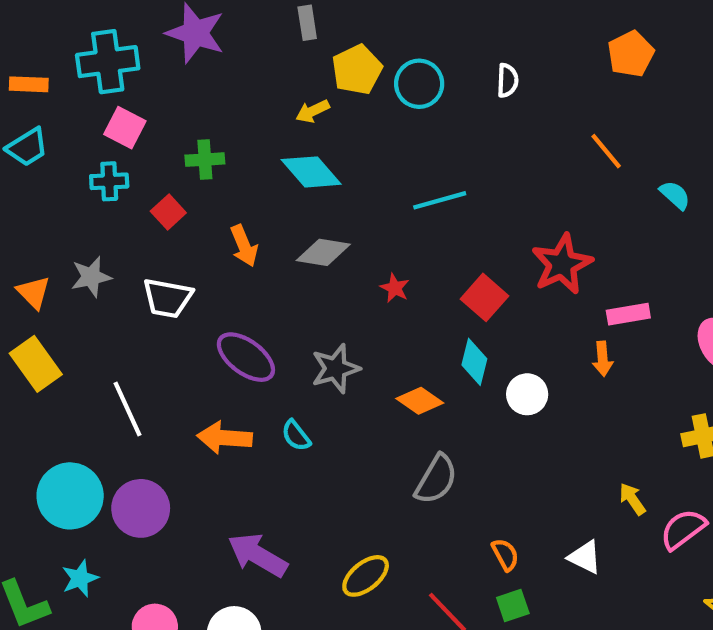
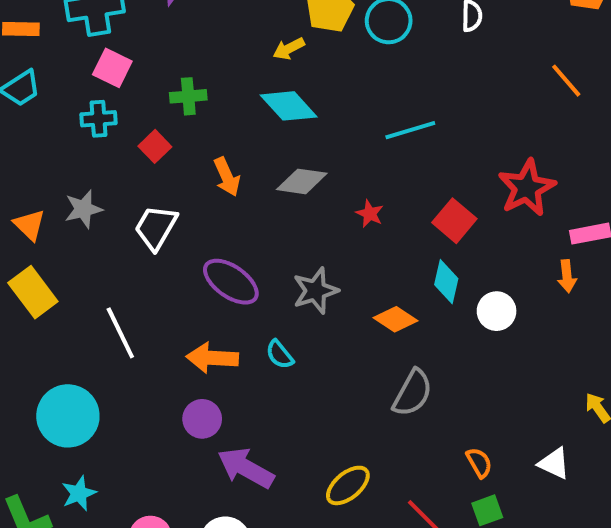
white trapezoid: (168, 298) -> (156, 227), turned 111
purple circle: (141, 508) -> (202, 419), moved, size x0.7

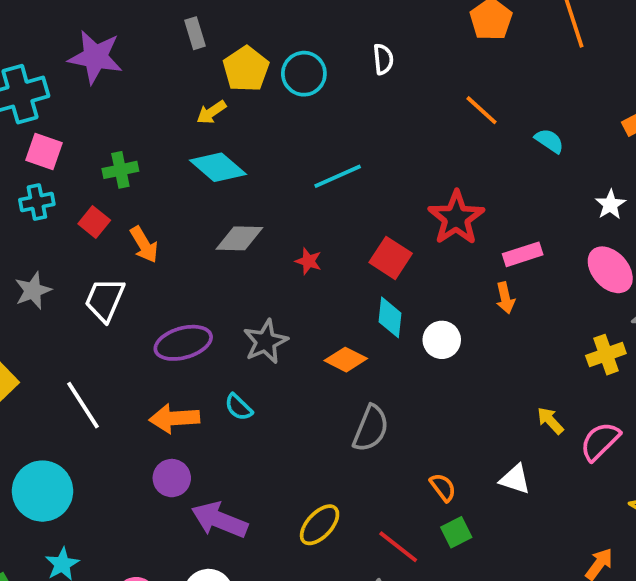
orange arrow: (227, 177) -> (144, 245), moved
purple ellipse: (231, 282) -> (183, 343), turned -44

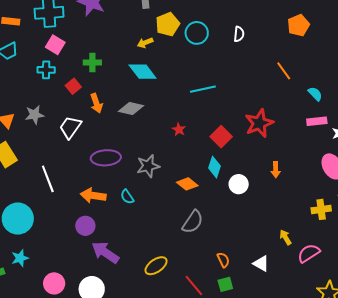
gray diamond: (239, 238) -> (131, 108), moved
pink rectangle: (523, 254) -> (317, 121), moved

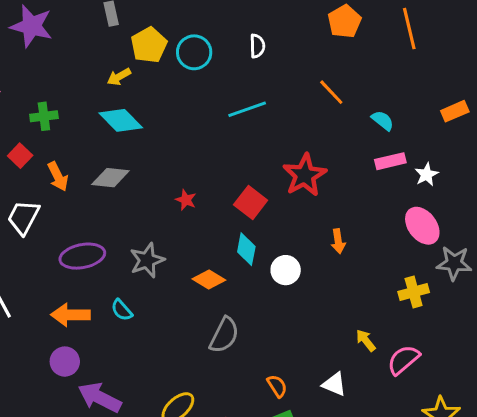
cyan line: (203, 89) -> (247, 109), moved

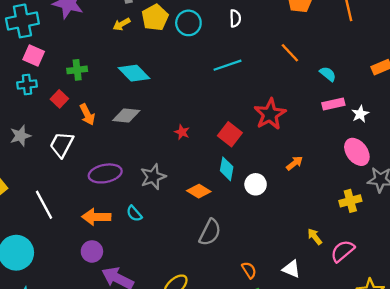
yellow arrow: (119, 77) -> (122, 24), moved
orange arrow: (338, 241) -> (295, 163), turned -120

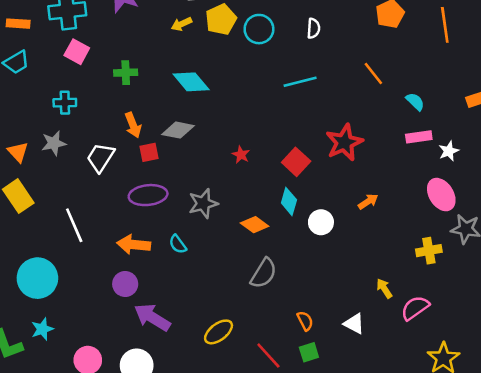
cyan cross: (27, 84) -> (65, 103), moved
red square: (59, 99) -> (149, 152), moved, turned 30

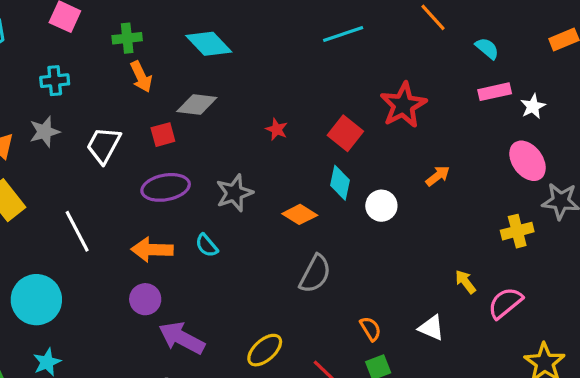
orange arrow: (133, 125) -> (141, 77), moved

